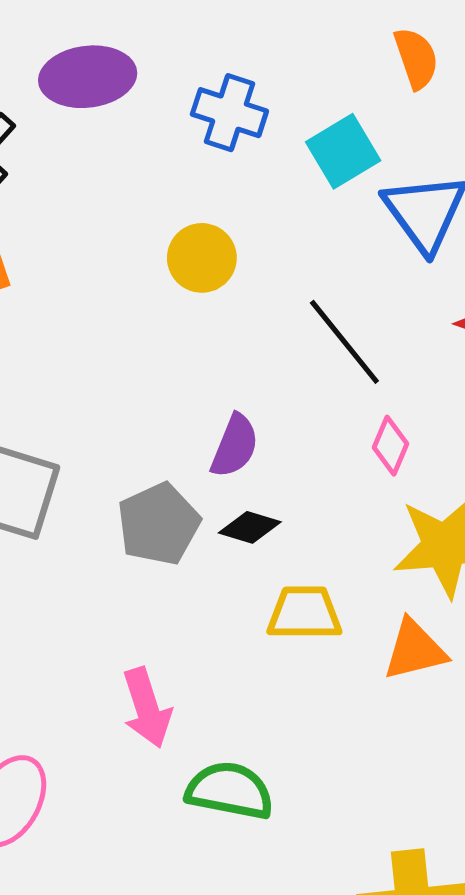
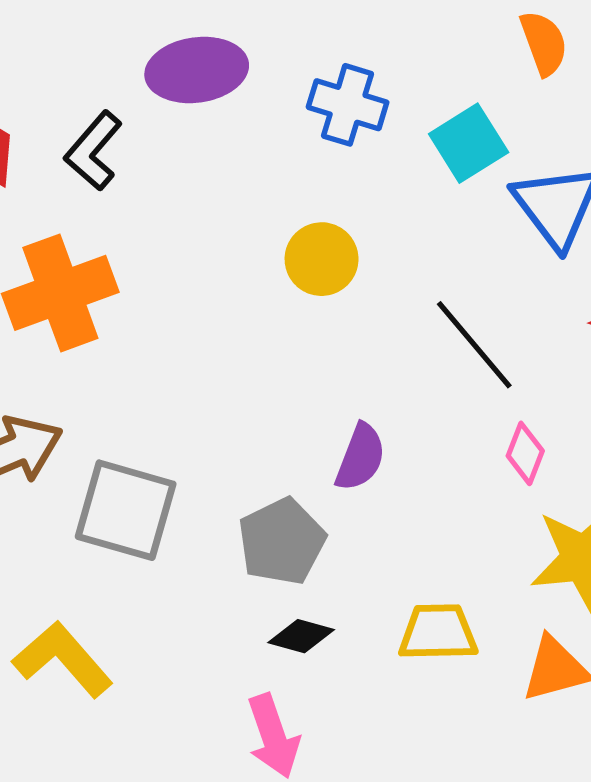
black diamond: (250, 527) -> (301, 636), moved

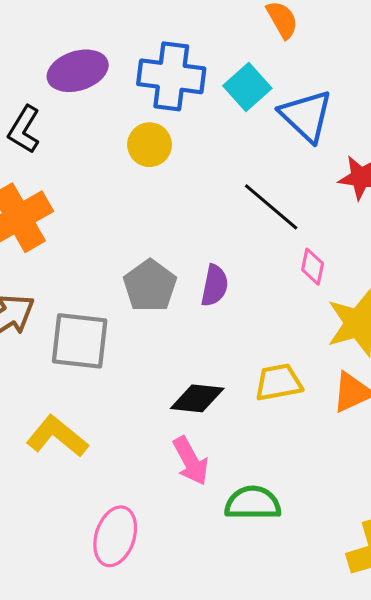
blue cross: (348, 105) -> (171, 76), size x1.4
yellow circle: (322, 259) -> (150, 145), moved
gray pentagon: (282, 541) -> (150, 286), moved
black diamond: (301, 636) -> (197, 398), size x1.4

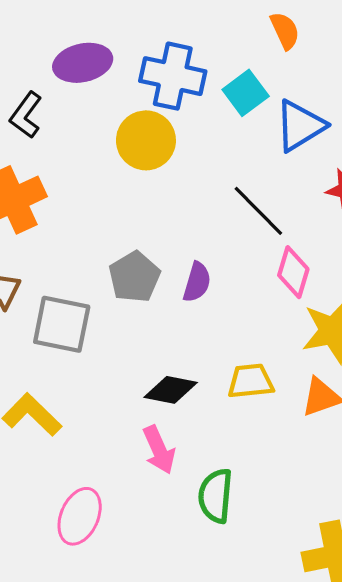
blue triangle: (306, 116) -> (300, 126), turned 40
yellow circle: (150, 145) -> (146, 140), size x1.4
pink diamond: (313, 267) -> (293, 272), size x1.4
green semicircle: (253, 503) -> (216, 496), turned -90

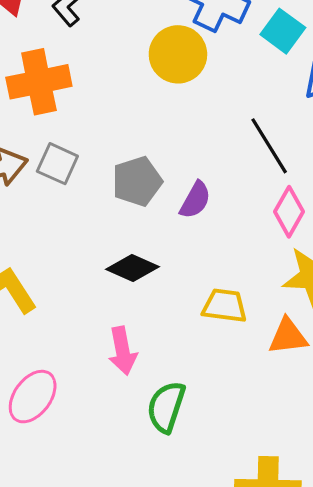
cyan square: (246, 93) -> (283, 31), turned -30
gray square: (62, 324) -> (57, 164), moved, size x0.7
black diamond: (171, 390) -> (133, 268), moved

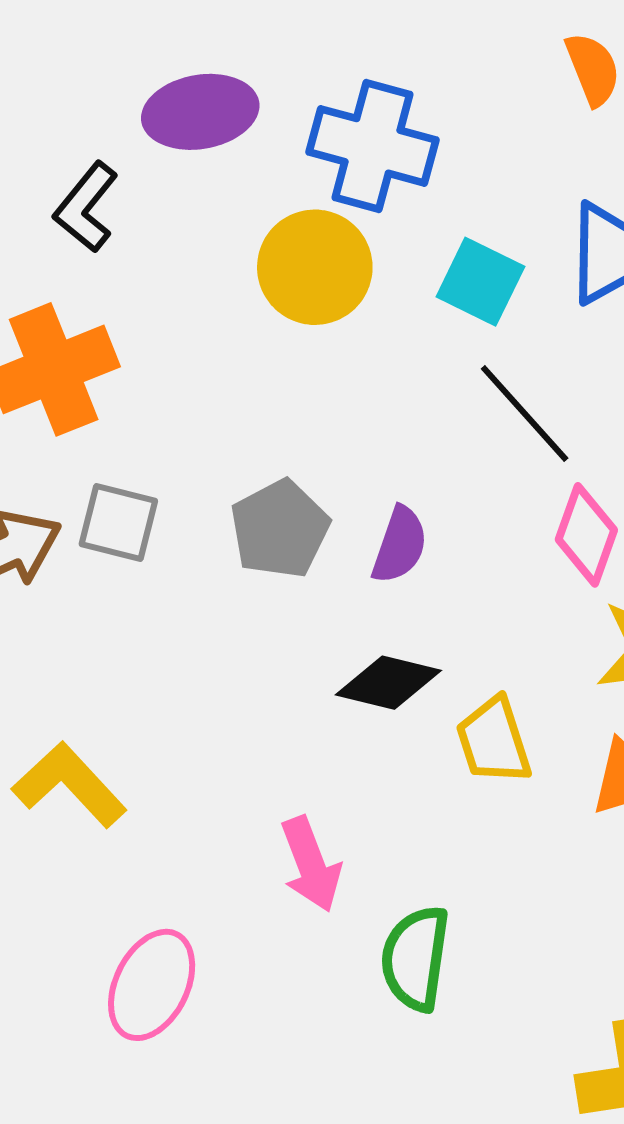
cyan square: (283, 31) -> (480, 282), moved
black diamond: (133, 268) -> (388, 683), moved
yellow trapezoid: (224, 306) -> (494, 741), turned -105

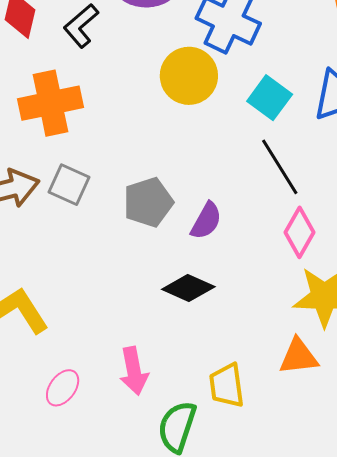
yellow trapezoid: (494, 741) -> (227, 385), moved
pink ellipse: (152, 985) -> (63, 388), moved, size x0.7

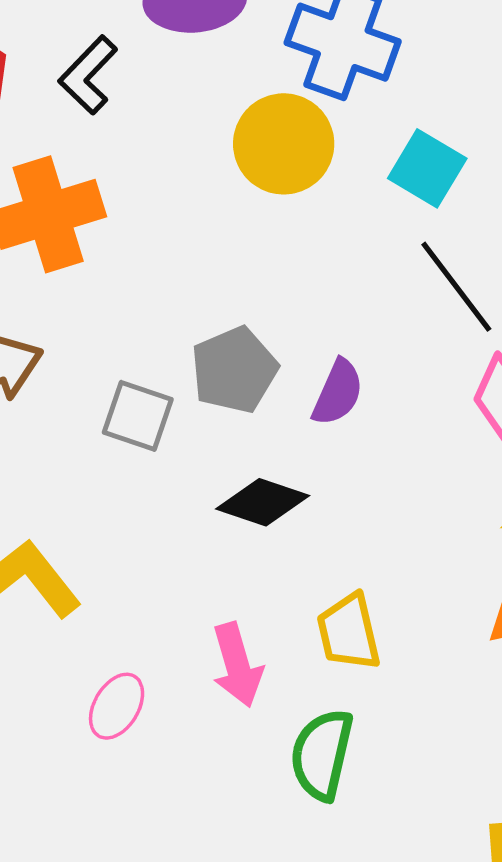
gray square: (69, 185) -> (138, 416), moved
black diamond: (188, 288) -> (263, 502), moved
yellow trapezoid: (227, 385) -> (349, 632), moved

